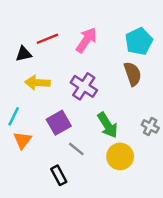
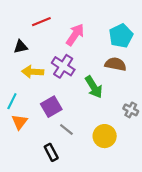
red line: (47, 39) -> (41, 22), moved
brown semicircle: (133, 74) -> (115, 64), turned -60
purple cross: (84, 86) -> (63, 66), moved
green arrow: (108, 125) -> (94, 87), moved

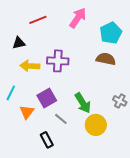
pink arrow: (75, 35) -> (78, 18), moved
purple cross: (63, 66) -> (58, 61), turned -30
green arrow: (94, 87) -> (83, 103), moved
orange triangle: (20, 122) -> (27, 112), moved

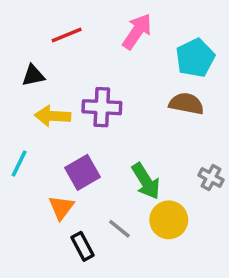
orange triangle: (27, 112) -> (61, 208), moved
gray line: (61, 119) -> (119, 229), moved

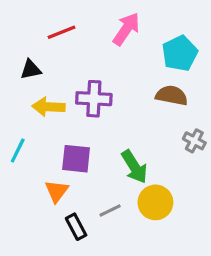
purple square: (82, 172) -> (76, 159), turned 36
gray cross: (211, 178) -> (194, 141), moved
gray line: (119, 229) -> (110, 211), turned -65

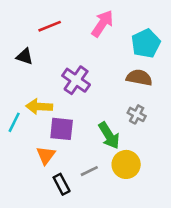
black triangle: (31, 70) -> (25, 56), turned 30
purple cross: (94, 99) -> (76, 80), turned 32
yellow arrow: (48, 107) -> (39, 107), moved
gray cross: (194, 141) -> (137, 114), moved

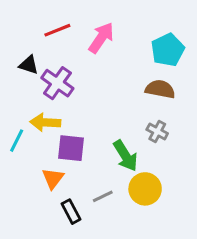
pink arrow: (102, 24) -> (101, 38), moved
purple cross: (76, 80) -> (57, 83), moved

